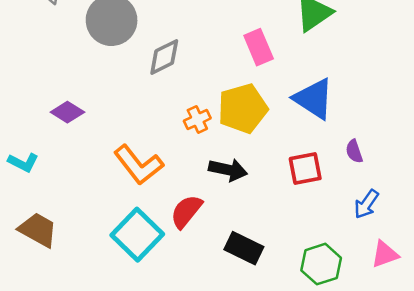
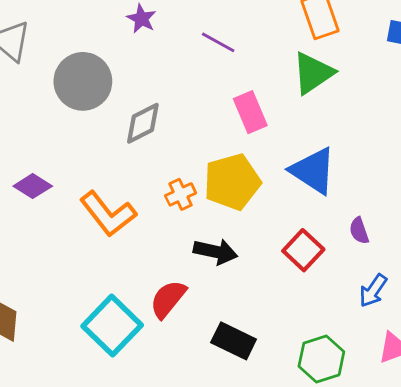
orange L-shape: (138, 165) -> (108, 214), moved
red square: (305, 169) -> (303, 250), turned -36

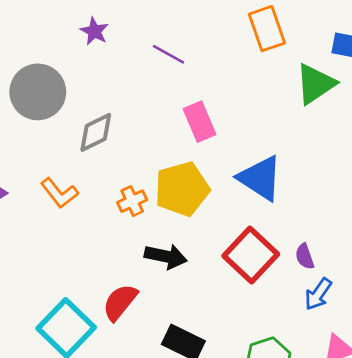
green triangle: (313, 73) -> (315, 84), moved
orange L-shape: (108, 214) -> (59, 193), moved, size x0.7
purple semicircle: (359, 231) -> (305, 256), moved
red square: (303, 250) -> (251, 255), size x1.4

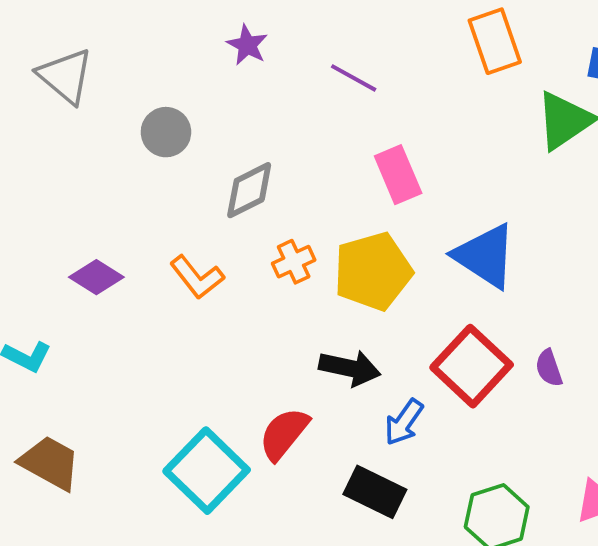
gray circle: (38, 92) -> (166, 132), size x0.6
orange cross: (132, 201) -> (294, 262), moved
blue arrow: (318, 294) -> (404, 422), moved

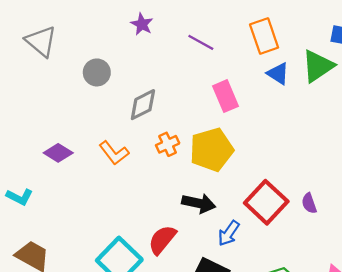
orange rectangle: (495, 41) -> (264, 36), moved
blue triangle: (485, 256) -> (278, 74), moved, size x0.6

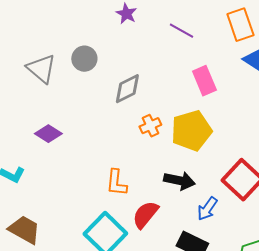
gray triangle: (41, 41) -> (41, 69), moved
orange L-shape: (114, 153) -> (116, 183), moved, turned 44

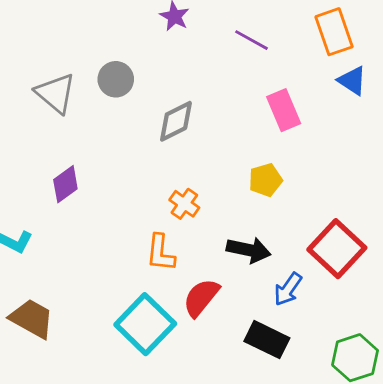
orange cross: (150, 126) -> (184, 204), moved, turned -30
yellow pentagon: (191, 131) -> (265, 180), size x0.6
purple diamond: (48, 134) -> (65, 184), turned -68

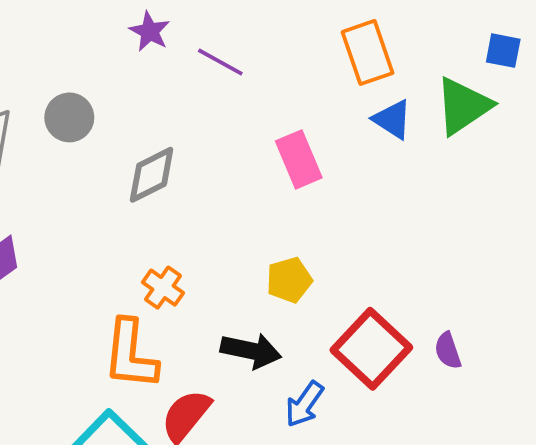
purple line: (251, 40) -> (220, 62), moved
yellow pentagon: (265, 180) -> (289, 280), moved
orange L-shape: (161, 253) -> (130, 354), size x1.4

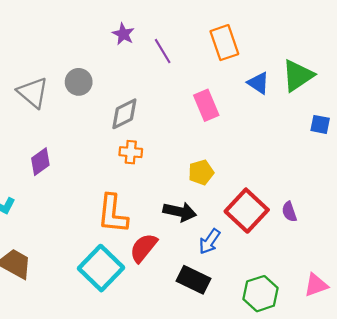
blue square: (503, 51) -> (320, 124), moved
orange rectangle: (368, 52) -> (224, 43), moved
purple line: (220, 62) -> (163, 51), turned 30
orange cross: (163, 288) -> (131, 152), moved, turned -30

